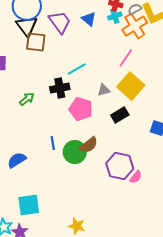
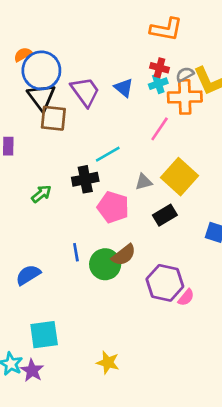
orange cross: (135, 26) -> (185, 97), turned 30
pink line: (126, 58) -> (160, 129), moved

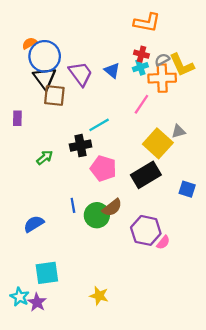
gray triangle: (144, 182) -> (178, 131), moved
black rectangle: (165, 215) -> (146, 175), size x1.5

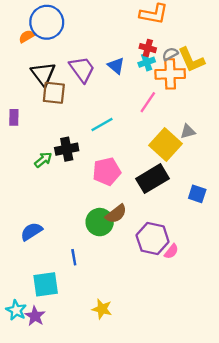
blue circle: (45, 56) -> (47, 22), moved
black cross: (81, 146) -> (67, 149), moved
pink pentagon: (103, 168) -> (107, 172), turned -30
blue line: (73, 205) -> (74, 257), moved

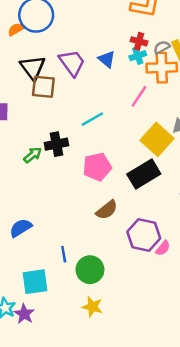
green circle: (100, 222) -> (90, 270), moved

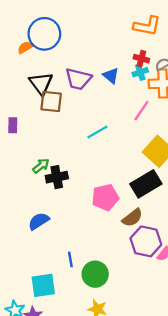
purple trapezoid: (72, 63) -> (78, 79), turned 140
black cross: (56, 144) -> (57, 177), moved
pink pentagon: (97, 167) -> (105, 197), moved
brown semicircle: (107, 210) -> (132, 218), moved
blue semicircle: (21, 228) -> (39, 221), moved

